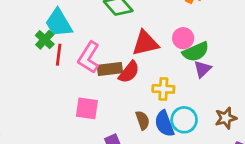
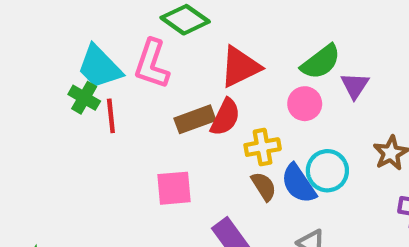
pink circle: (183, 38) -> (305, 104), moved
pink L-shape: (89, 57) -> (152, 64), moved
purple triangle: (202, 69) -> (355, 86), moved
yellow cross: (163, 89) -> (263, 147), moved

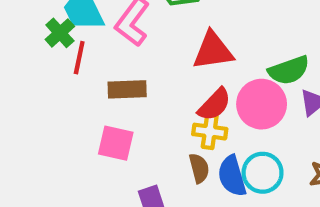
pink circle: (305, 104) -> (262, 104), size x1.5
red semicircle: (225, 117) -> (214, 105), moved
brown rectangle: (195, 119) -> (127, 89), moved

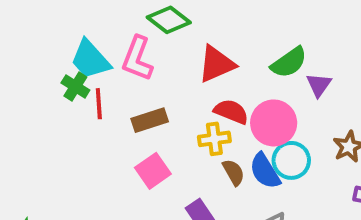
pink circle: (262, 104) -> (274, 123), moved
red semicircle: (214, 105) -> (231, 112), turned -96
yellow cross: (210, 132) -> (214, 139), moved
pink square: (116, 143) -> (153, 171), turned -32

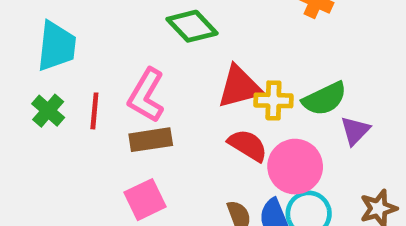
pink L-shape: (137, 58) -> (146, 95), moved
cyan trapezoid: (90, 59) -> (56, 46), moved, turned -141
green cross: (75, 86) -> (48, 111), moved
yellow cross: (214, 139) -> (273, 100), moved

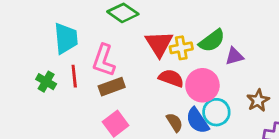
cyan trapezoid: (56, 46) -> (66, 38), moved
red triangle: (239, 87) -> (159, 44), turned -36
purple triangle: (355, 131) -> (234, 56), turned 42

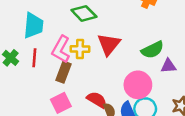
yellow cross: (181, 48) -> (80, 49), moved
red semicircle: (171, 78) -> (97, 100), moved
brown rectangle: (112, 87) -> (63, 72), turned -60

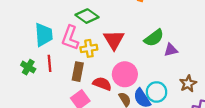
pink L-shape: (61, 49) -> (70, 38), moved
pink circle: (138, 85) -> (125, 74), moved
red semicircle: (97, 100) -> (102, 84), moved

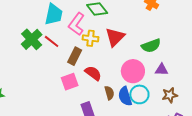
purple triangle: (171, 50) -> (162, 70), moved
red line: (50, 63) -> (52, 41), turned -63
green cross: (28, 67) -> (32, 39), size x1.5
pink circle: (125, 74) -> (133, 71), moved

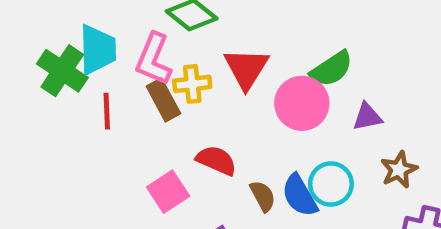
green cross: (32, 39) -> (62, 71), moved
red line: (52, 41) -> (107, 111), turned 63
brown rectangle: (75, 56) -> (163, 100), moved, turned -42
pink circle: (133, 71) -> (302, 103), moved

